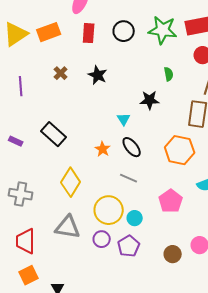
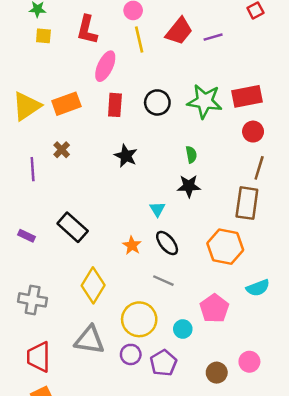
brown cross: (61, 73) -> (62, 150), moved
green semicircle: (169, 74) -> (191, 155), moved
cyan circle: (135, 218) -> (183, 329), moved

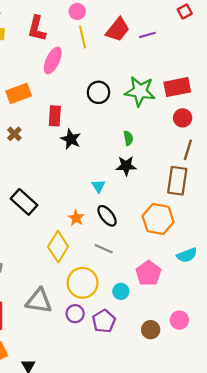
red rectangle: (115, 105) -> (55, 116), moved
yellow diamond: (93, 285) -> (58, 247), moved

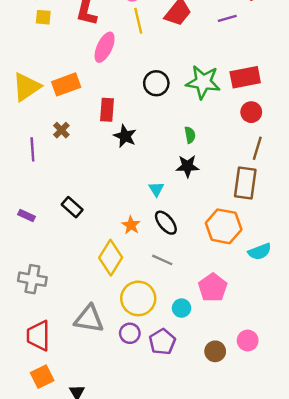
purple line: (147, 35) -> (227, 18), moved
black rectangle: (24, 202) -> (72, 207), size x0.7
cyan semicircle: (187, 255) -> (260, 252), moved

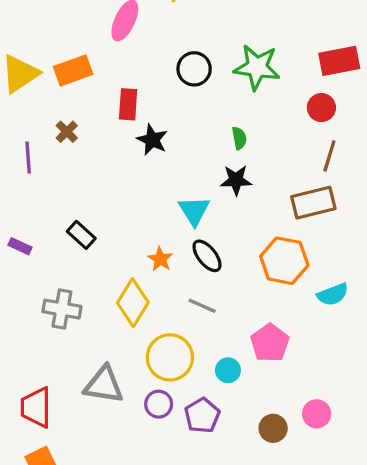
red rectangle: (245, 77) -> (339, 61), moved
brown rectangle: (245, 183) -> (313, 203), turned 68
cyan triangle: (156, 189) -> (194, 211), size x1.5
gray cross: (32, 279) -> (62, 309), moved

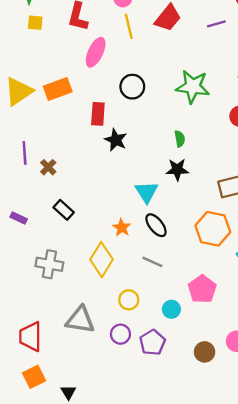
black circle: (194, 69) -> (132, 87), moved
brown cross: (67, 132) -> (48, 167), moved
yellow circle: (170, 357) -> (129, 300), size x0.6

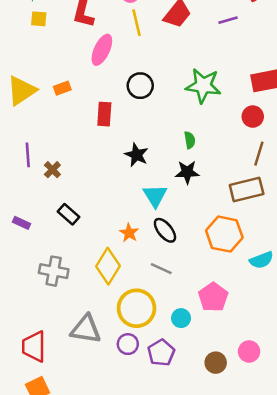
orange rectangle: (58, 89) -> (62, 88), size x0.6
black star: (116, 140) -> (137, 155), moved
yellow circle: (129, 300) -> (137, 308), size x1.8

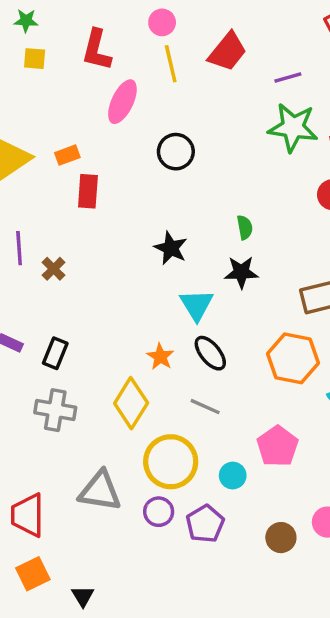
purple line: (228, 20) -> (288, 78), moved
green star: (203, 86) -> (293, 127), moved
red rectangle: (104, 114) -> (88, 191), moved
black rectangle: (68, 214) -> (55, 353), moved, turned 70

